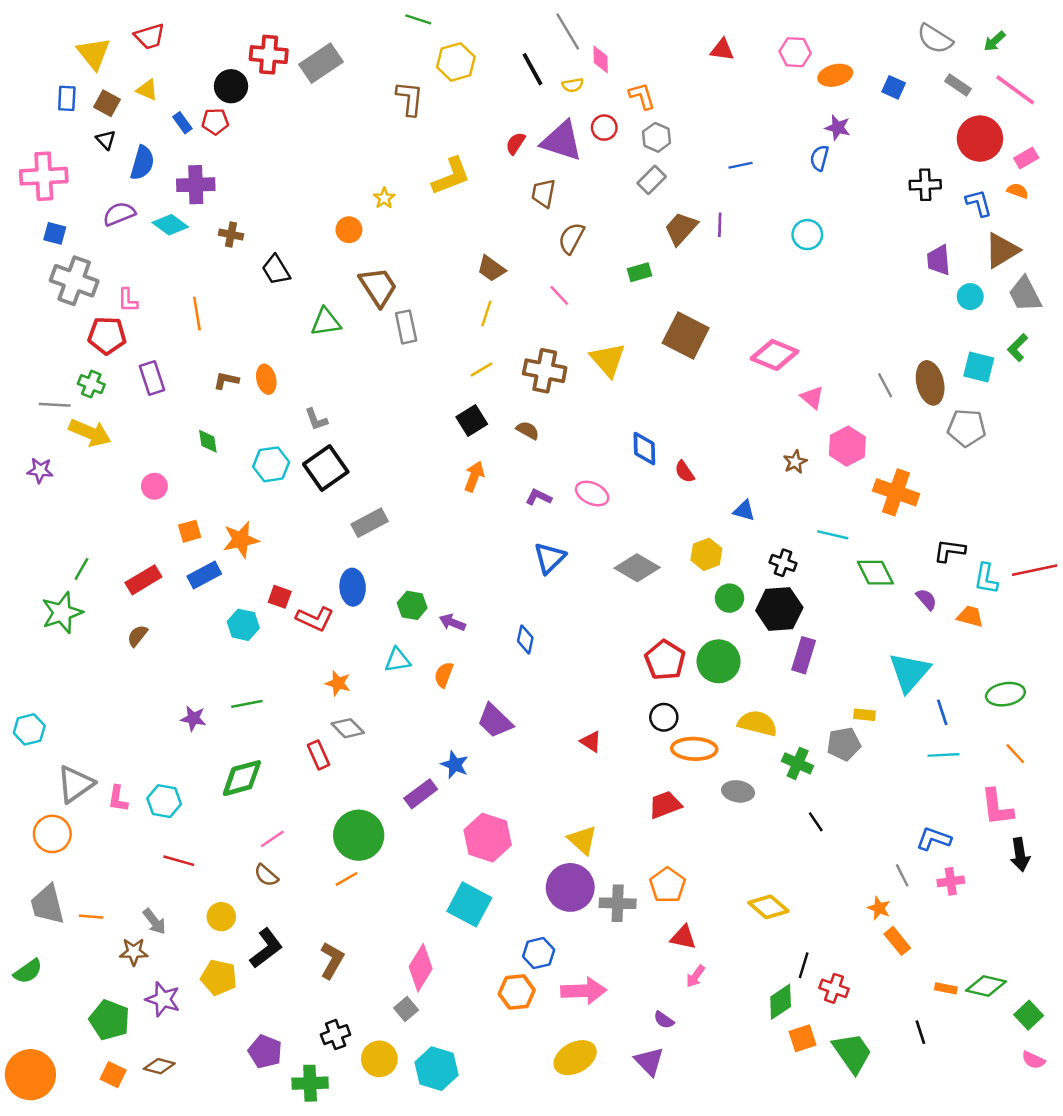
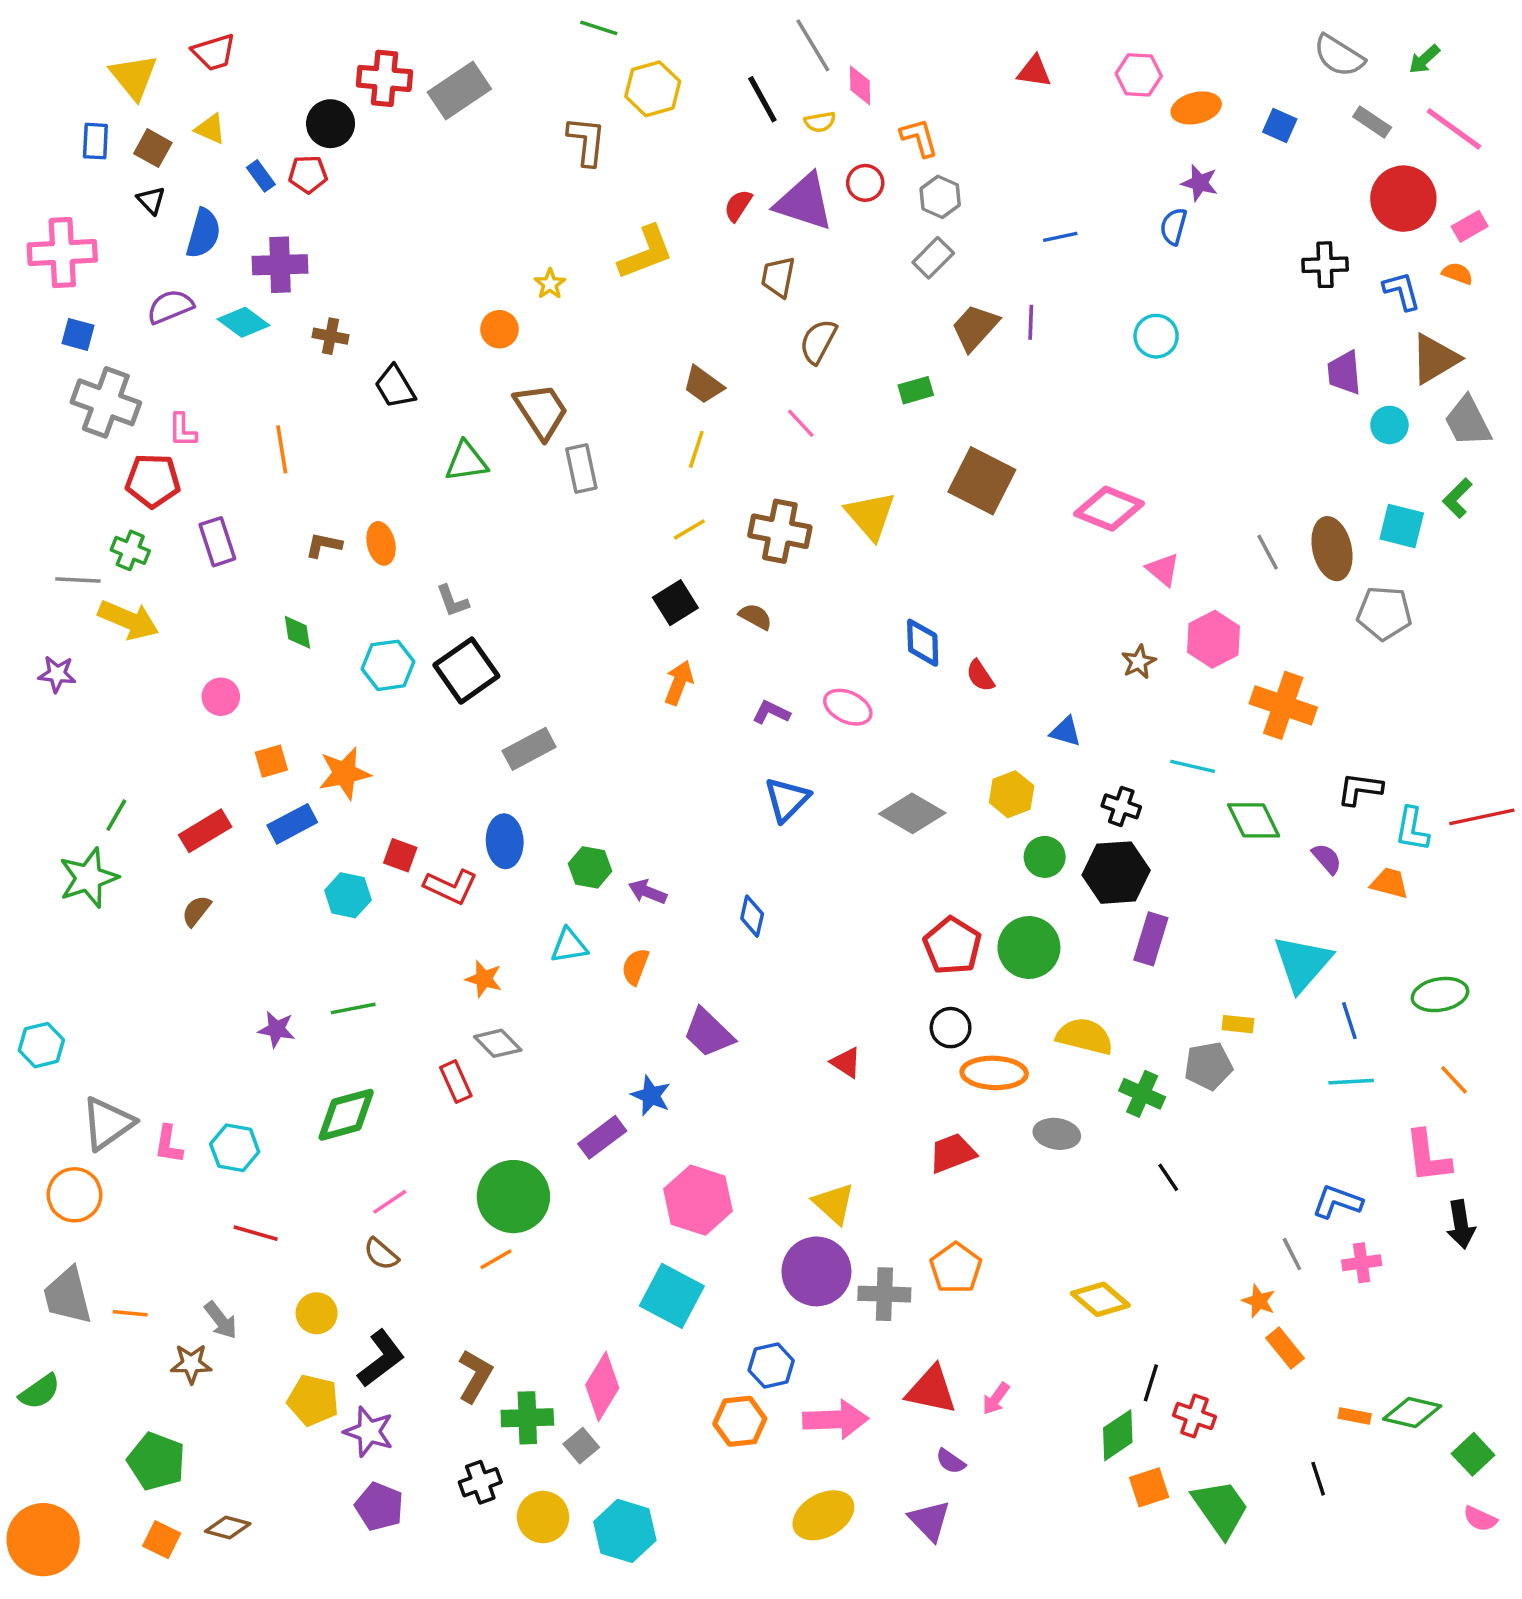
red triangle: (683, 937) -> (931, 1390), moved, size x1.4
purple star: (163, 999) -> (369, 1432), moved
green cross: (310, 1083) -> (527, 1418), moved

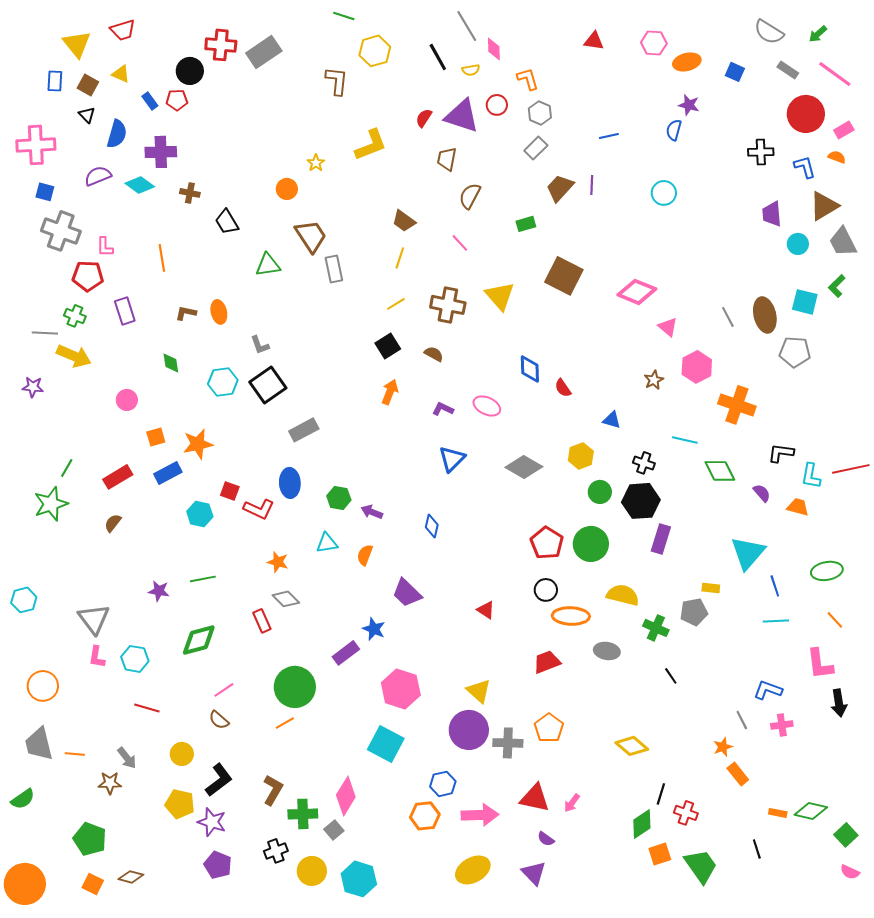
gray triangle: (108, 1123) -> (94, 619), moved, turned -32
orange star: (1259, 1301) -> (723, 747), turned 30

